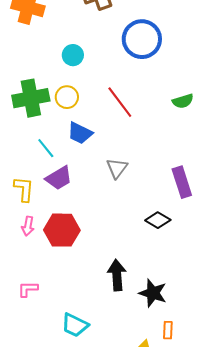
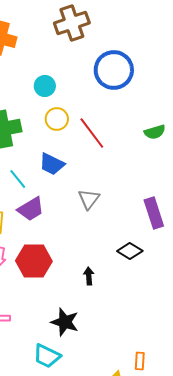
yellow circle: (67, 97) -> (57, 119), moved
black arrow: (117, 275) -> (89, 276), moved, size x0.6
black star: (153, 293) -> (65, 322), moved

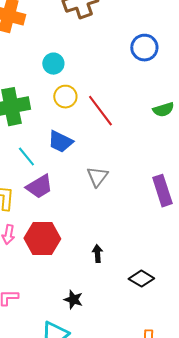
blue circle: (114, 70) -> (144, 48), moved, size x0.7
black diamond: (130, 251) -> (141, 279), moved
black star: (65, 322) -> (73, 300), size x0.7

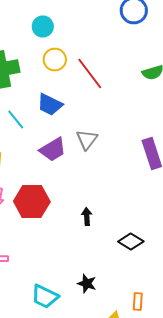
purple trapezoid: (39, 187) -> (53, 150), moved
black star: (73, 300) -> (87, 284), moved

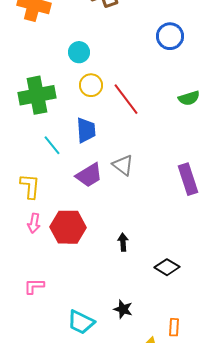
blue trapezoid: (50, 104) -> (86, 130), turned -120
gray triangle: (87, 140) -> (123, 165), turned -30

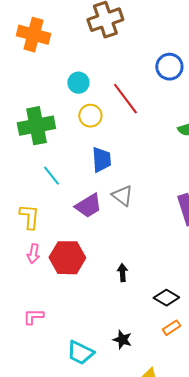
red line: (126, 99) -> (125, 99), moved
blue trapezoid: (86, 130) -> (101, 160), moved
orange rectangle: (174, 327) -> (171, 328), moved, turned 54

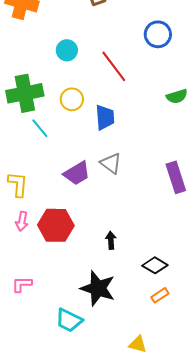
yellow circle: (90, 116) -> (72, 99), moved
blue trapezoid: (101, 160) -> (105, 117), moved
cyan line: (51, 176) -> (40, 128), moved
black star: (122, 340) -> (98, 288), moved, size x1.8

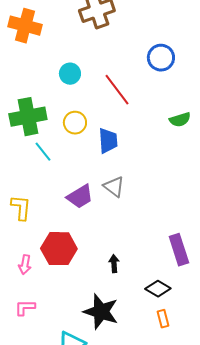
purple rectangle: (176, 177) -> (179, 250), moved
pink arrow: (22, 221) -> (25, 265), moved
orange rectangle: (160, 295) -> (163, 319), turned -72

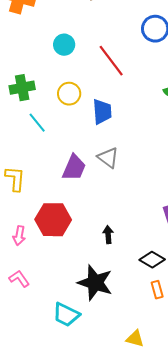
green cross: (28, 117) -> (22, 88), size x0.7
purple trapezoid: (80, 197) -> (74, 168), turned -36
pink L-shape: (25, 308) -> (19, 279), turned 55

